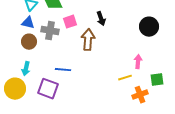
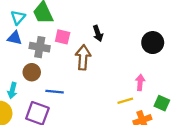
pink square: (70, 22) -> (63, 37), turned 32
brown circle: (29, 42) -> (32, 72), moved
green square: (157, 80) -> (162, 103), turned 32

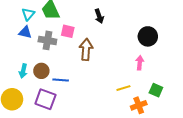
black arrow: (98, 33) -> (99, 16), moved
brown circle: (32, 72) -> (41, 71), moved
pink arrow: (140, 82) -> (140, 63), moved
cyan arrow: (12, 90) -> (23, 71), moved

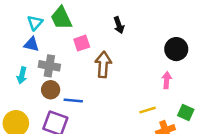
pink square: (68, 31) -> (82, 43), turned -32
gray cross: (47, 40) -> (49, 66), moved
cyan arrow: (23, 71) -> (22, 75), moved

